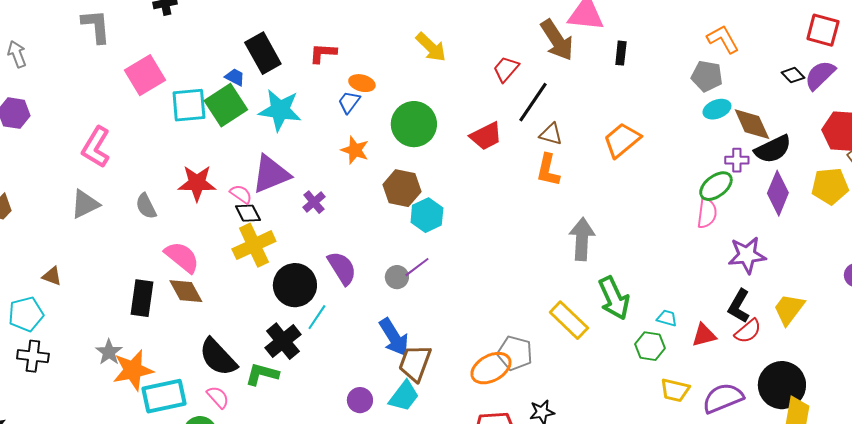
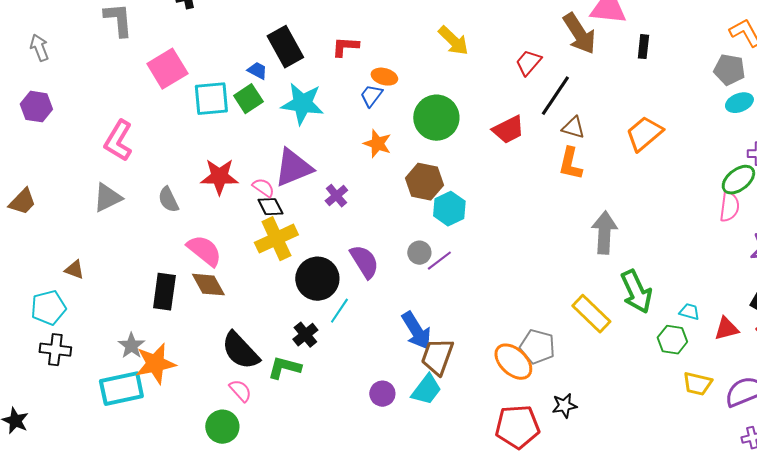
green square: (226, 105) -> (248, 99), size x0.7
gray circle: (397, 277) -> (419, 253), moved
black cross: (283, 341) -> (305, 335), size x0.7
orange ellipse: (491, 368) -> (513, 362), turned 72
cyan rectangle: (164, 396) -> (121, 389), moved

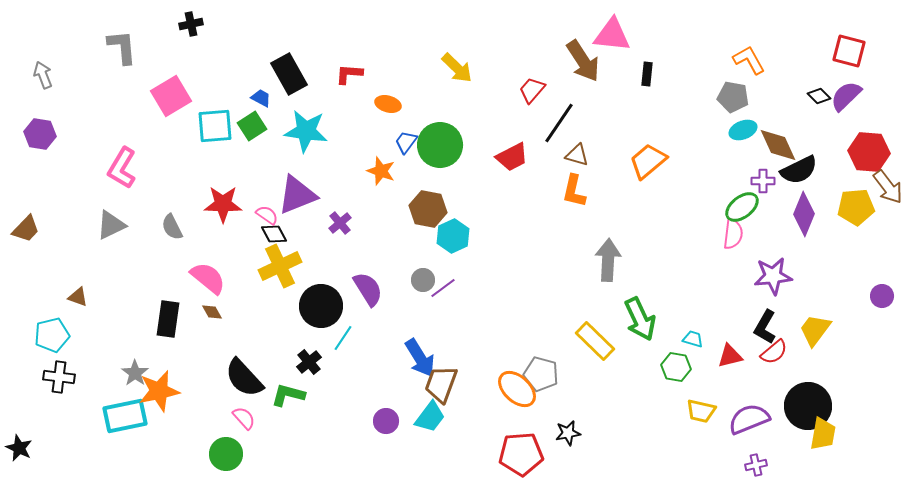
blue trapezoid: (371, 96) -> (406, 142), moved
brown diamond: (208, 285) -> (212, 312), size x0.6

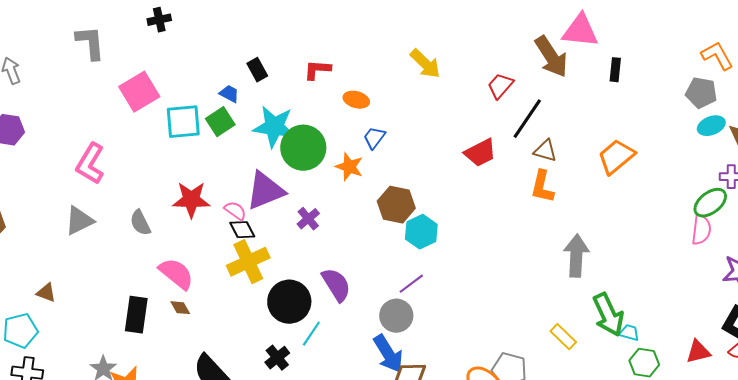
black rectangle: (289, 74) -> (257, 70), size x0.6
green circle: (440, 145) -> (303, 148), moved
gray circle: (423, 280) -> (396, 316), moved, size x1.4
cyan trapezoid: (693, 339) -> (629, 333), moved
yellow rectangle: (595, 341) -> (563, 337), size x0.7

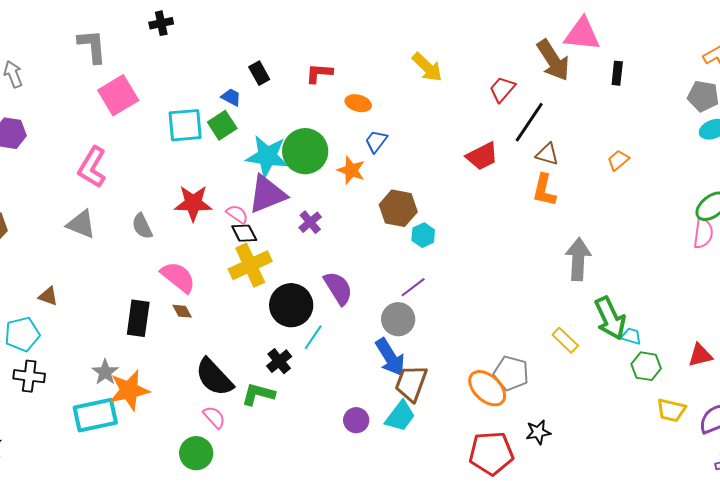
pink square: (139, 92) -> (118, 95), moved
cyan star: (274, 127) -> (267, 156), moved
orange trapezoid: (616, 157) -> (618, 160), size x0.6
gray triangle: (79, 221) -> (81, 224), turned 48
cyan hexagon: (421, 232) -> (423, 235), size x0.7

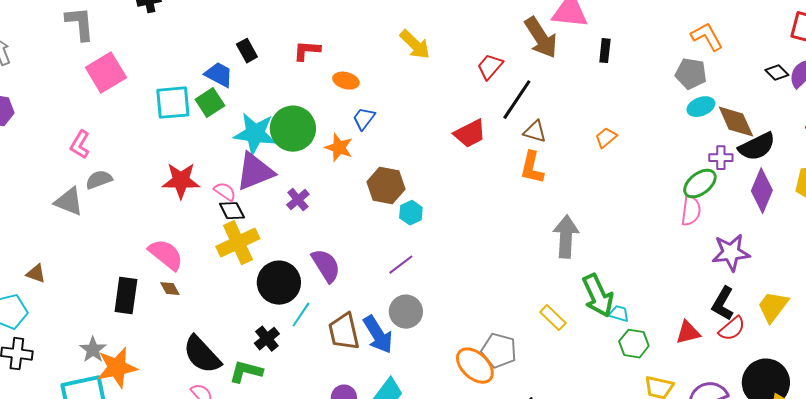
blue trapezoid: (231, 97) -> (219, 75), size x1.4
pink L-shape: (92, 167) -> (80, 145), size x0.7
gray semicircle: (142, 226) -> (99, 180), moved, turned 96
gray circle: (398, 319) -> (406, 312), moved
brown trapezoid: (411, 383) -> (344, 332), moved, turned -33

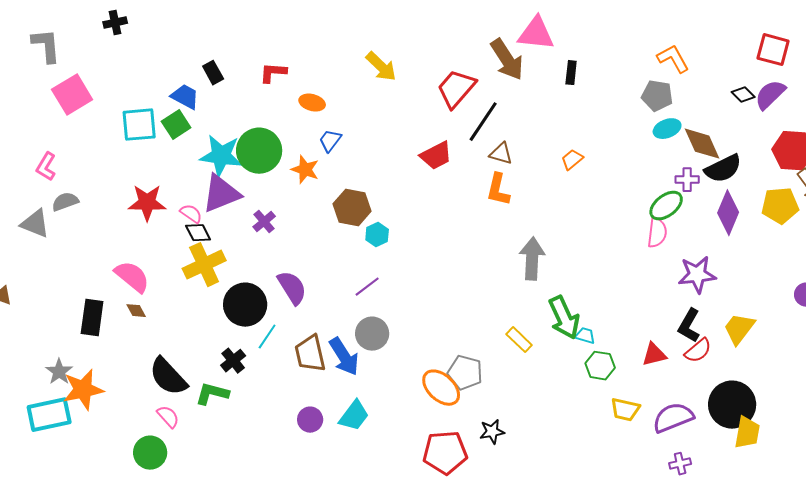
red trapezoid: (490, 67) -> (456, 89), size x1.5

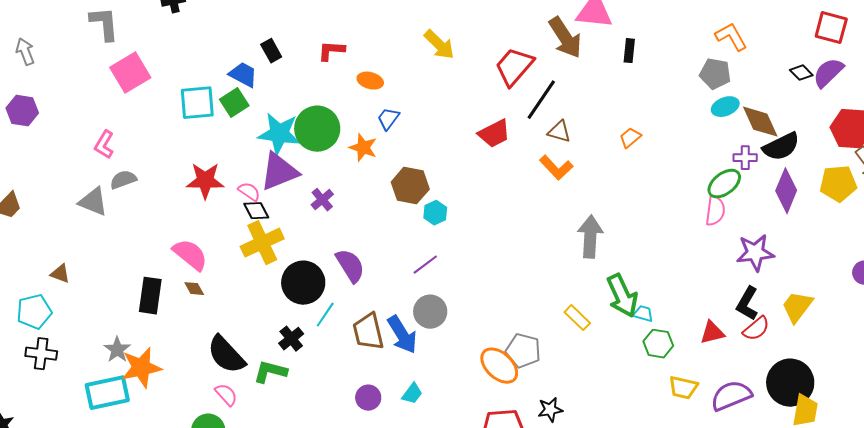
orange L-shape: (498, 190) -> (556, 168), turned -56
cyan trapezoid: (354, 416) -> (412, 394), size x0.7

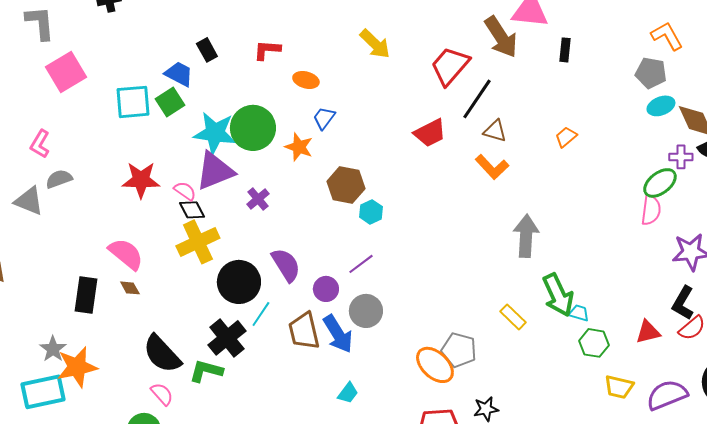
black cross: (291, 339) -> (227, 338), size x1.5
purple circle: (368, 398) -> (326, 289), moved

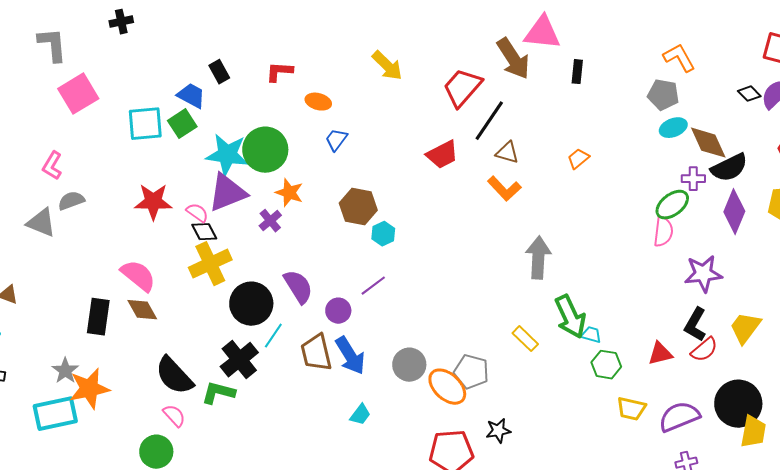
orange star: (299, 147) -> (289, 193), moved
brown diamond: (130, 288) -> (142, 310), size x1.5
gray circle: (366, 311) -> (409, 365), moved

